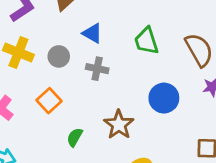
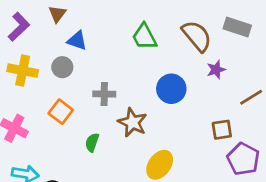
blue triangle: (92, 33) -> (77, 41), moved
gray cross: (97, 69) -> (104, 94), moved

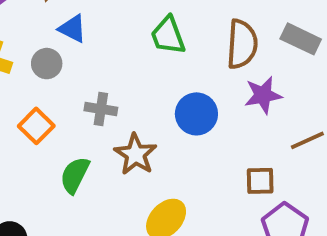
brown semicircle: (197, 36) -> (242, 44), turned 36
purple star: (216, 70) -> (263, 95), size x1.4
green semicircle: (92, 142) -> (75, 175), size x1.4

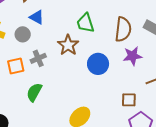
gray cross: (101, 109) -> (38, 58), moved, turned -35
orange square: (36, 126) -> (16, 66), turned 30
brown star: (136, 154) -> (68, 45), moved

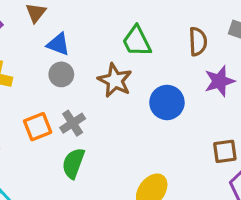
brown semicircle: (123, 29) -> (198, 42), size x0.7
gray circle: (23, 34) -> (61, 74), moved
gray cross: (38, 58) -> (73, 123), moved

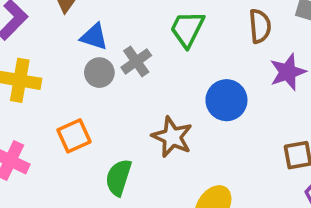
green trapezoid: (137, 41) -> (187, 29), turned 56
brown star: (115, 80) -> (172, 137), moved
gray cross: (73, 123) -> (136, 61), moved

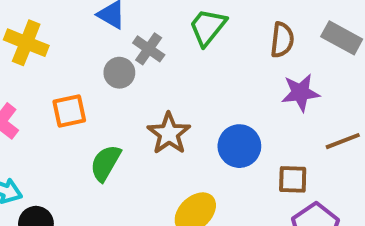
gray cross: (136, 61) -> (149, 49), turned -32
gray circle: (99, 73) -> (119, 73), moved
blue circle: (226, 100) -> (239, 146), moved

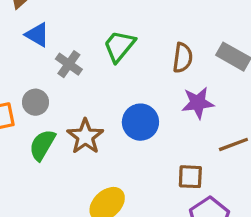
gray circle: (119, 73) -> (35, 102), moved
blue circle: (239, 146) -> (140, 122), moved
green semicircle: (105, 163) -> (42, 145), moved

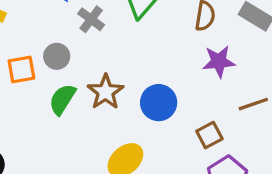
blue circle: (140, 122) -> (159, 103), moved
brown square: (190, 177) -> (209, 135), turned -32

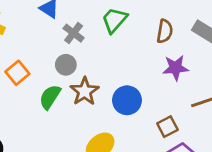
gray circle: (57, 56) -> (66, 65), moved
orange square: (21, 70) -> (17, 73), turned -30

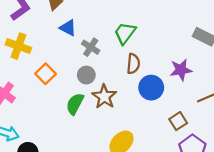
brown semicircle: (165, 31) -> (133, 64), moved
orange square: (17, 73) -> (46, 74), moved
blue circle: (127, 100) -> (151, 88), moved

